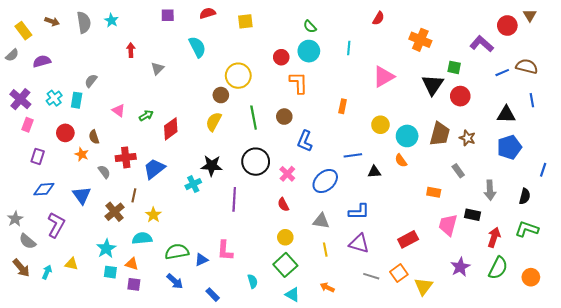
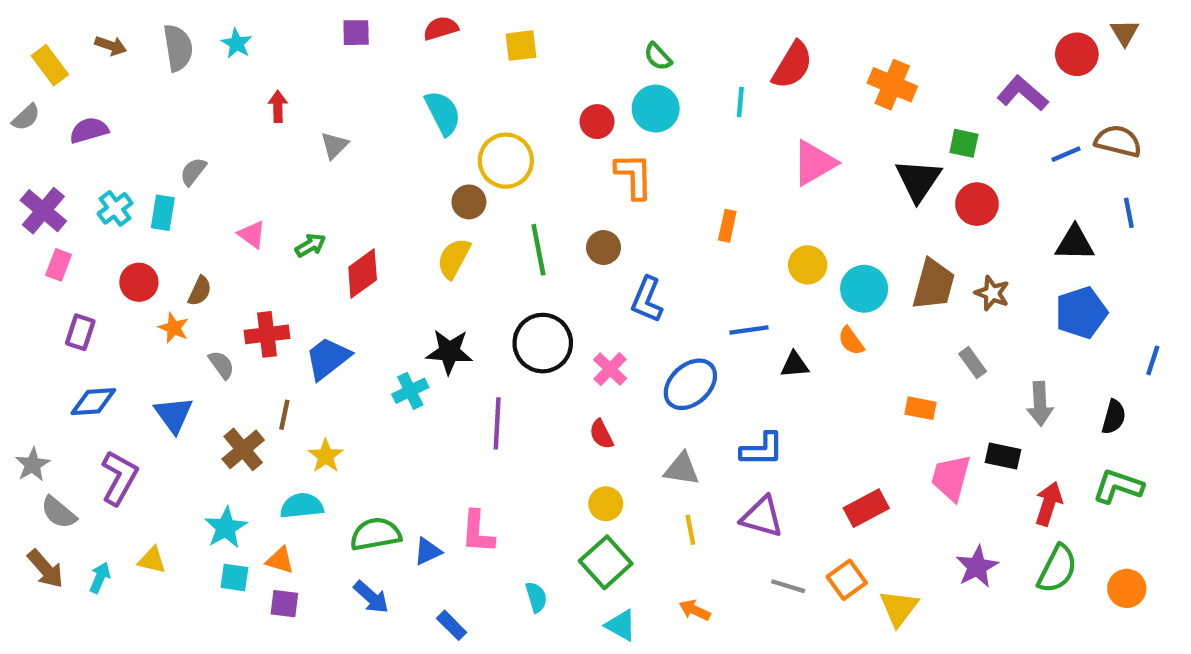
red semicircle: (378, 18) -> (792, 65), moved, size x1.6
cyan semicircle: (197, 47) -> (443, 113), moved
brown semicircle: (94, 137) -> (200, 291), turned -136

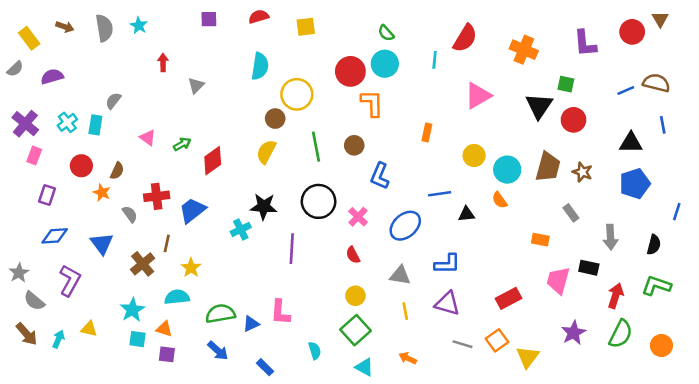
purple L-shape: (1023, 93) -> (585, 43), moved, turned -136
cyan semicircle: (443, 113) -> (260, 66), turned 36
red circle: (597, 122) -> (350, 71), size x1.5

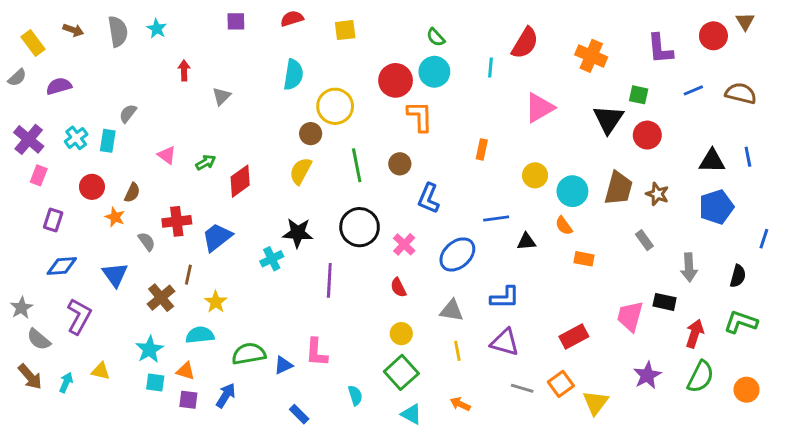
blue line: (626, 91) -> (693, 90), moved
blue line: (663, 125) -> (748, 157), moved
orange rectangle: (540, 240) -> (584, 259), moved
blue arrow: (218, 351) -> (226, 395), moved, turned -100

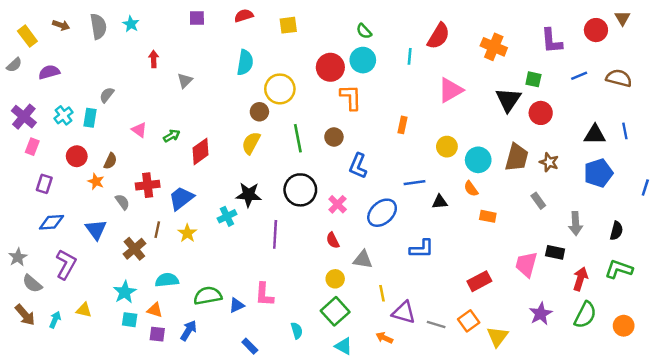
blue line: (764, 239) -> (645, 187), moved
yellow star: (216, 302) -> (187, 233), moved
gray triangle: (452, 311) -> (363, 260), moved
purple triangle: (505, 342) -> (404, 312), moved

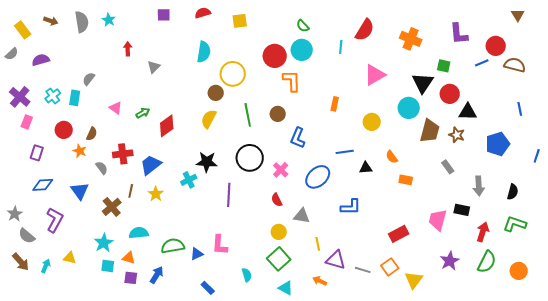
red circle: (596, 30) -> (496, 46), moved
black triangle: (595, 135) -> (468, 112), moved
cyan circle: (478, 160) -> (409, 108), moved

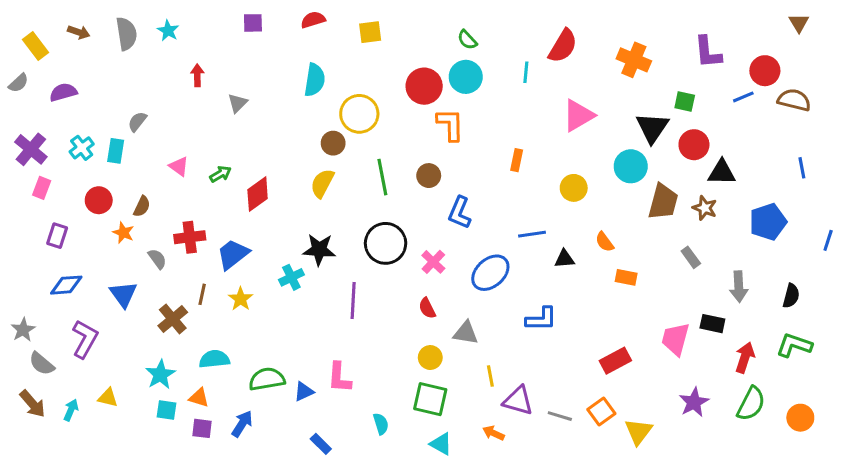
green square: (279, 259) -> (430, 399), turned -35

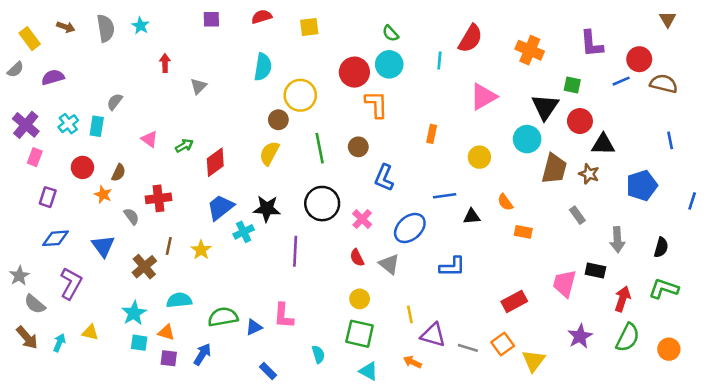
blue trapezoid: (233, 254) -> (220, 207), moved
gray triangle: (466, 333) -> (389, 264), moved, turned 30

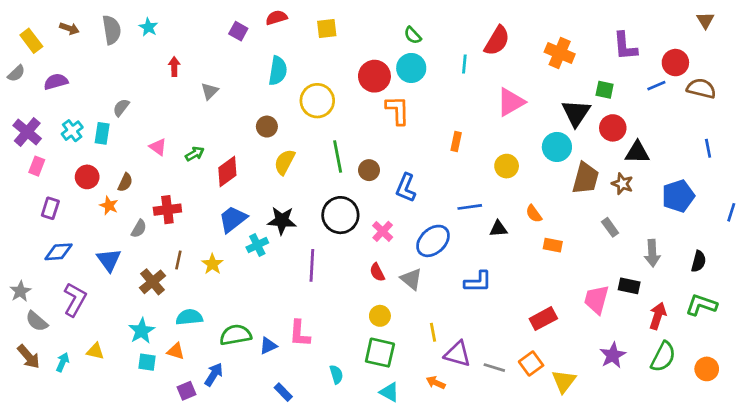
purple square: (211, 19) -> (238, 31), moved, turned 30
brown circle: (278, 120) -> (267, 127), moved
brown circle: (358, 147) -> (369, 170), moved
gray semicircle: (131, 216) -> (139, 229), turned 66
purple square: (169, 358) -> (187, 391), moved, turned -30

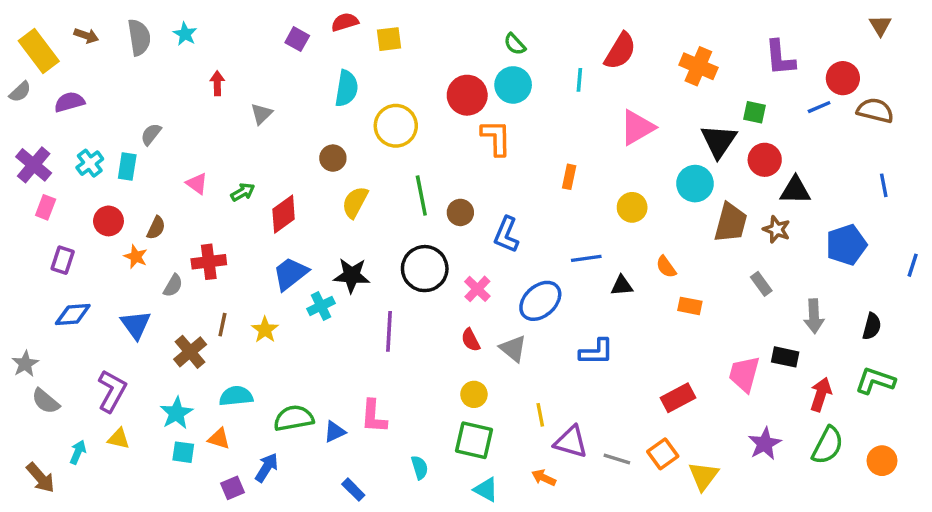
yellow square: (327, 28) -> (389, 39), moved
yellow rectangle: (31, 41) -> (39, 51), size x1.4
purple L-shape: (75, 299) -> (112, 391), moved
brown arrow: (29, 357) -> (40, 478), moved

